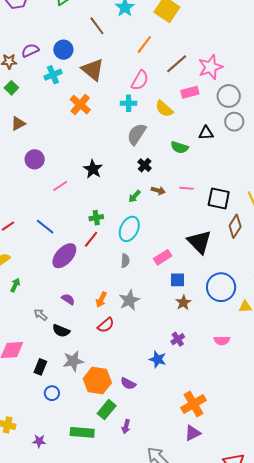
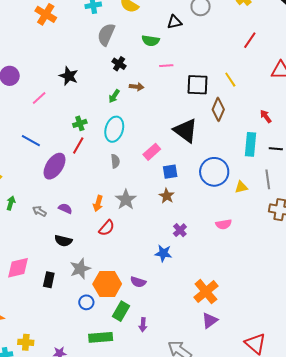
pink line: (187, 188) -> (166, 66), moved
brown star: (183, 303) -> (167, 196), moved
gray arrow: (40, 315) -> (39, 211), moved
blue circle: (52, 393) -> (86, 302), moved

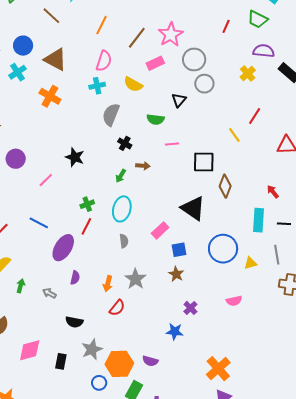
black triangle: (174, 22) -> (179, 100), turned -35
yellow line: (230, 80) -> (234, 135), moved
purple semicircle: (65, 208) -> (75, 278), moved, turned 80

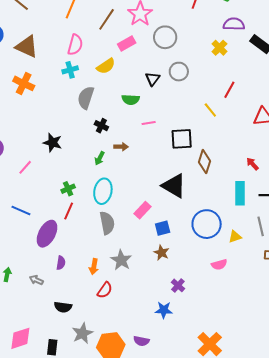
yellow semicircle: (133, 84) -> (106, 66), turned -60
gray circle: (204, 84) -> (179, 72), moved
gray semicircle: (124, 241) -> (107, 223), size x1.6
pink semicircle: (234, 301) -> (219, 265), moved

